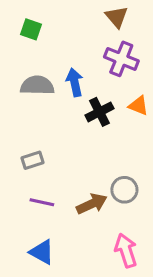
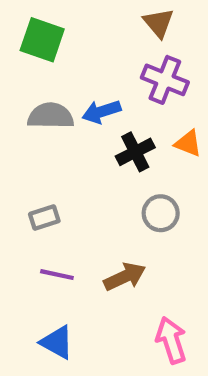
green square: (31, 29) -> (42, 40), size x1.5
blue arrow: (75, 82) -> (101, 112), turned -96
gray circle: (124, 190) -> (161, 213), moved

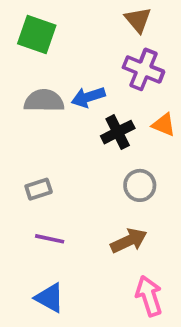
brown arrow: (125, 277) -> (129, 241), moved

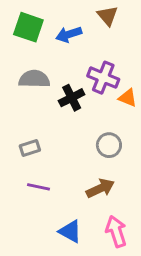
purple cross: (143, 69) -> (103, 78), moved
blue arrow: (88, 97) -> (69, 34), moved
black cross: (118, 132) -> (72, 98), moved
blue triangle: (50, 298) -> (70, 231), moved

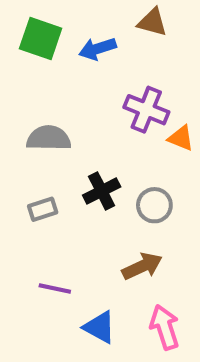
brown triangle: (108, 16) -> (152, 22), turned -35
gray semicircle: (34, 79) -> (49, 138), moved
black cross: (72, 98) -> (102, 191), moved
purple line: (39, 187) -> (55, 289), moved

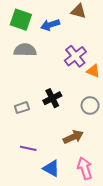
purple cross: (146, 110) -> (75, 56), turned 30
gray semicircle: (49, 138) -> (25, 50), moved
gray circle: (154, 205) -> (90, 105), moved

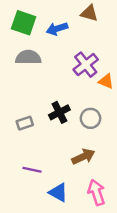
gray circle: (90, 105) -> (91, 118), moved

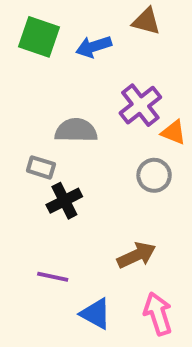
gray semicircle: (28, 57) -> (76, 130), moved
black cross: (59, 112) -> (64, 201), moved
gray circle: (91, 118) -> (154, 175), moved
gray rectangle: (25, 123) -> (41, 167), moved, turned 35

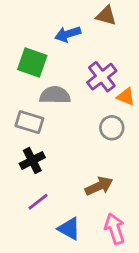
green square: (39, 37) -> (32, 62), moved
gray rectangle: (41, 167) -> (29, 122), size x1.4
black cross: (64, 201) -> (32, 160), moved
purple line: (53, 277) -> (38, 202), turned -50

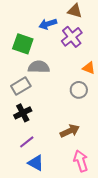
purple cross: (102, 77) -> (72, 37), moved
gray rectangle: (29, 122) -> (21, 86), turned -48
blue triangle: (69, 229) -> (36, 163), moved

